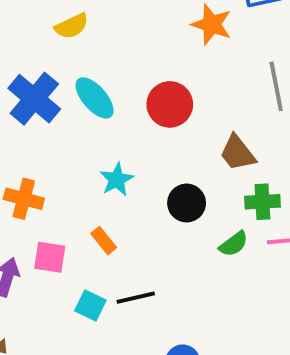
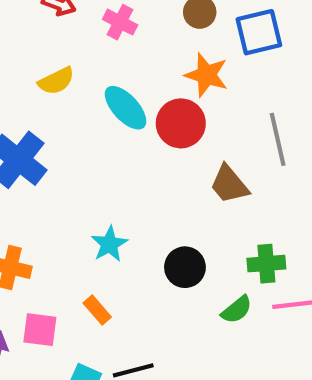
cyan ellipse: (95, 98) -> (126, 108), moved
red circle: (170, 104) -> (181, 123), moved
brown trapezoid: (237, 153) -> (229, 184), moved

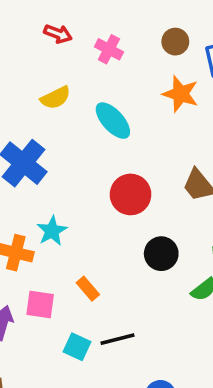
red circle: (181, 123) -> (131, 194), moved
cyan star: (109, 244) -> (52, 231), moved

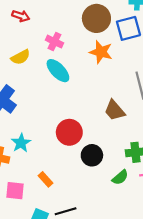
brown circle: (175, 42) -> (96, 18), size x1.6
pink cross: (109, 49) -> (54, 42), moved
red circle: (131, 194) -> (69, 132), moved

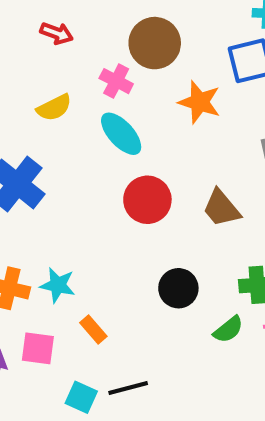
brown circle: (96, 18) -> (155, 43), moved
red circle: (69, 132) -> (147, 200), moved
cyan star: (21, 143) -> (58, 285), moved, turned -30

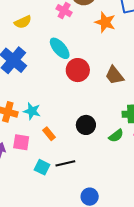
yellow semicircle: (54, 108) -> (23, 22), moved
cyan ellipse: (121, 134) -> (60, 48), moved
black circle: (178, 288) -> (86, 125), moved

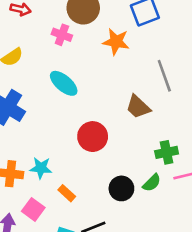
red circle: (78, 70) -> (93, 137), moved
black circle: (86, 125) -> (121, 188), moved
pink square: (21, 142) -> (33, 209), turned 36

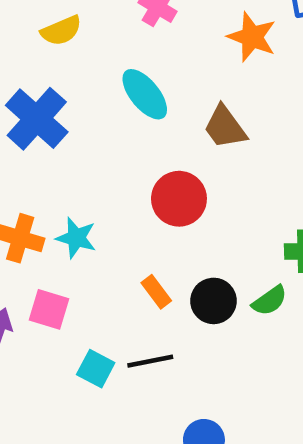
brown trapezoid: (138, 107) -> (225, 127), moved
orange rectangle: (67, 193) -> (156, 292), moved
pink square: (33, 209) -> (49, 309), turned -30

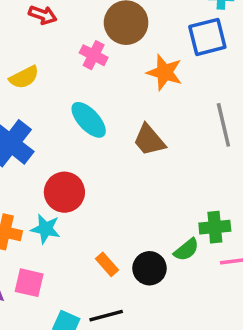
red circle: (179, 199) -> (64, 192), moved
green semicircle: (270, 301) -> (186, 250), moved

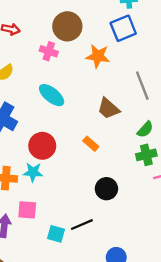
brown trapezoid: (149, 140) -> (108, 108), moved
green semicircle: (186, 250) -> (145, 129), moved
orange rectangle: (107, 264) -> (91, 144), moved

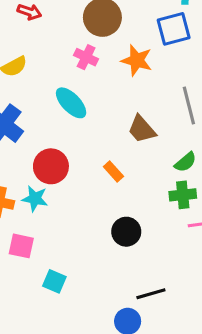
pink cross: (49, 51) -> (86, 57), moved
black line: (82, 225) -> (151, 294), moved

